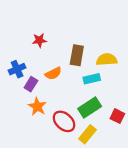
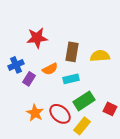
red star: (39, 40) -> (37, 38), size x1.5
cyan rectangle: (92, 79) -> (71, 79), moved
orange star: (37, 106) -> (35, 113), moved

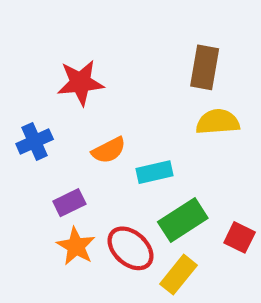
brown rectangle: (72, 52) -> (205, 67), moved
purple rectangle: (29, 79) -> (69, 203), moved, turned 32

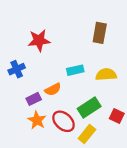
yellow semicircle: (218, 122) -> (106, 74), moved
orange semicircle: (109, 150) -> (53, 89), moved
cyan rectangle: (154, 172) -> (75, 70), moved

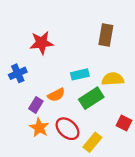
purple rectangle: (34, 99) -> (36, 105), turned -32
green rectangle: (89, 107) -> (91, 98), moved

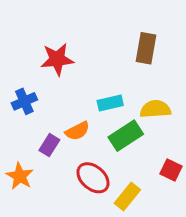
orange star: (39, 128) -> (20, 176), moved

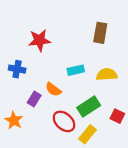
blue cross: (24, 101) -> (17, 69), turned 35
orange semicircle: (77, 131) -> (53, 89), turned 63
green rectangle: (126, 136) -> (89, 106), moved

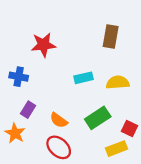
orange semicircle: (53, 89) -> (59, 120), moved
purple rectangle: (34, 99) -> (28, 110), moved
red ellipse: (64, 121) -> (59, 147), moved
yellow rectangle: (87, 134) -> (117, 149), moved, turned 30

